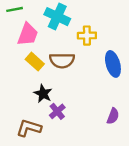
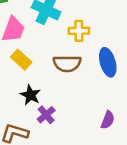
brown semicircle: (62, 60) -> (67, 64), moved

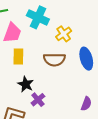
yellow cross: (79, 31) -> (64, 34), turned -35
yellow rectangle: (21, 60) -> (18, 56), turned 49

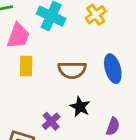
yellow cross: (64, 34) -> (96, 15), moved
black star: (26, 84) -> (80, 107), moved

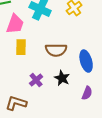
blue ellipse: (113, 69) -> (86, 61), moved
purple cross: (51, 121) -> (36, 80), moved

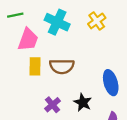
brown semicircle: (56, 50) -> (62, 66), moved

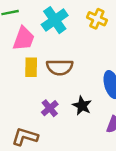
yellow cross: (97, 21) -> (97, 19), turned -30
cyan cross: (57, 22) -> (55, 20), turned 30

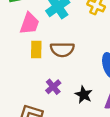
black star: (82, 106) -> (84, 95), moved

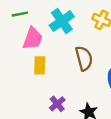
brown semicircle: (62, 50) -> (84, 58), moved, turned -105

